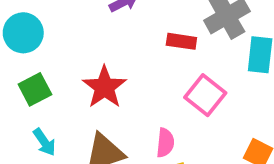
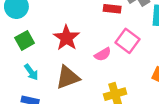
pink semicircle: (165, 143) -> (103, 54), moved, turned 56

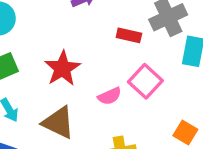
brown triangle: (68, 77) -> (58, 123), turned 40

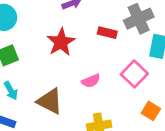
red star: (62, 68) -> (61, 42), moved
pink square: (145, 81) -> (134, 74), moved

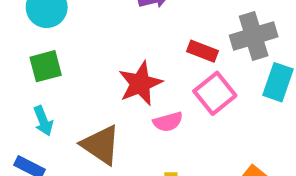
red star: (61, 42) -> (140, 83), moved
pink square: (134, 74) -> (215, 93), moved

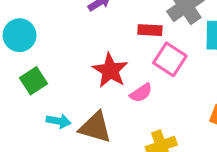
cyan arrow: (43, 121) -> (59, 121), moved, turned -40

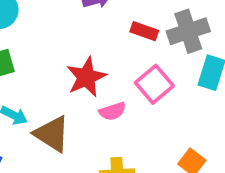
red rectangle: (150, 30) -> (144, 31), moved

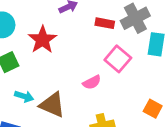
red star: (86, 77) -> (42, 40), moved

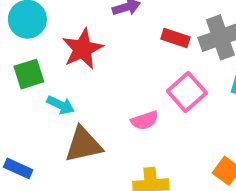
cyan arrow: (24, 96) -> (61, 105), moved
brown triangle: (52, 105) -> (83, 145), turned -44

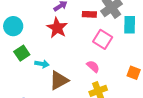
red star: (83, 49) -> (57, 28), moved
pink semicircle: (145, 120) -> (93, 66), moved, turned -104

